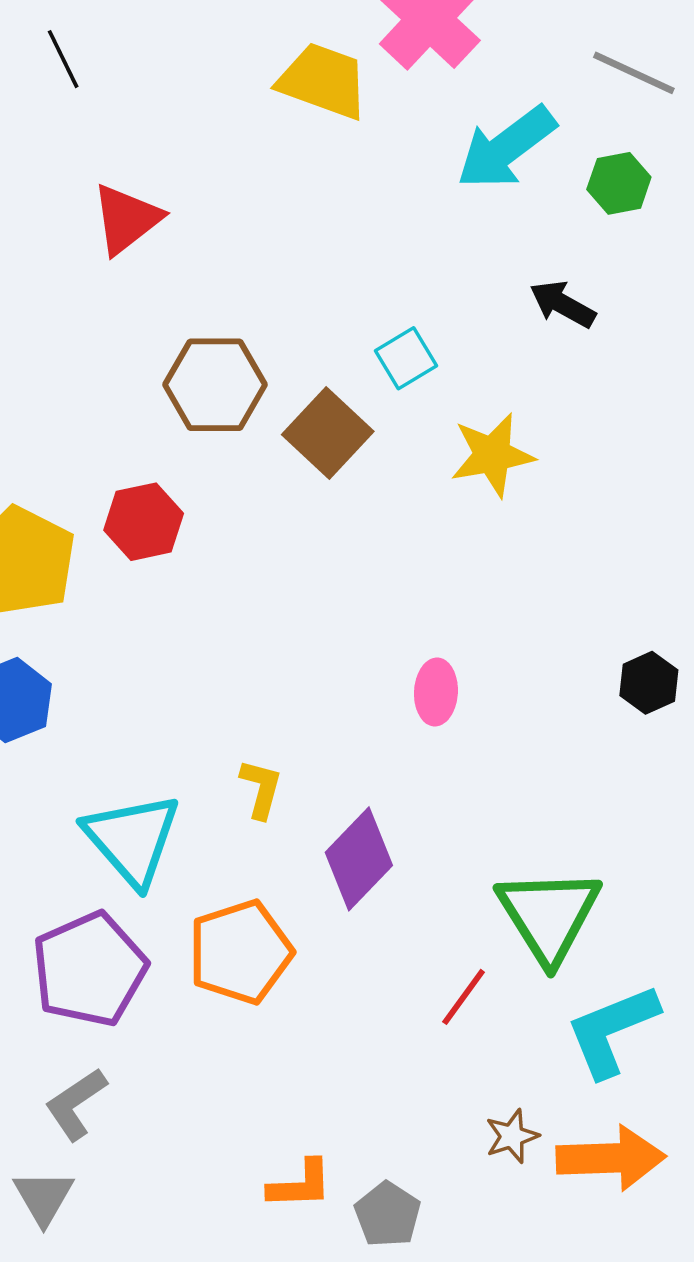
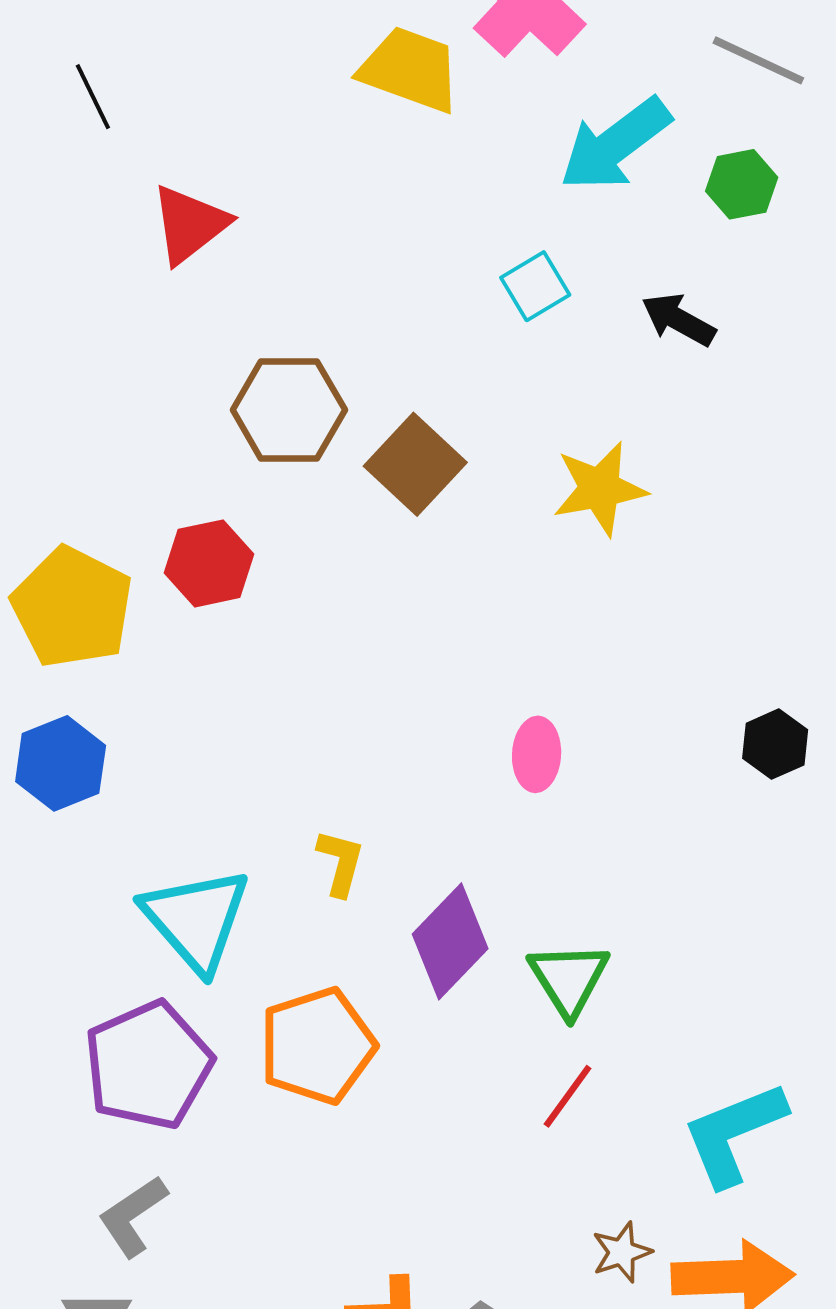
black line: (63, 59) -> (93, 97), moved
cyan square: (406, 358) -> (535, 286), moved
green triangle: (549, 915) -> (569, 979), moved, size x0.7

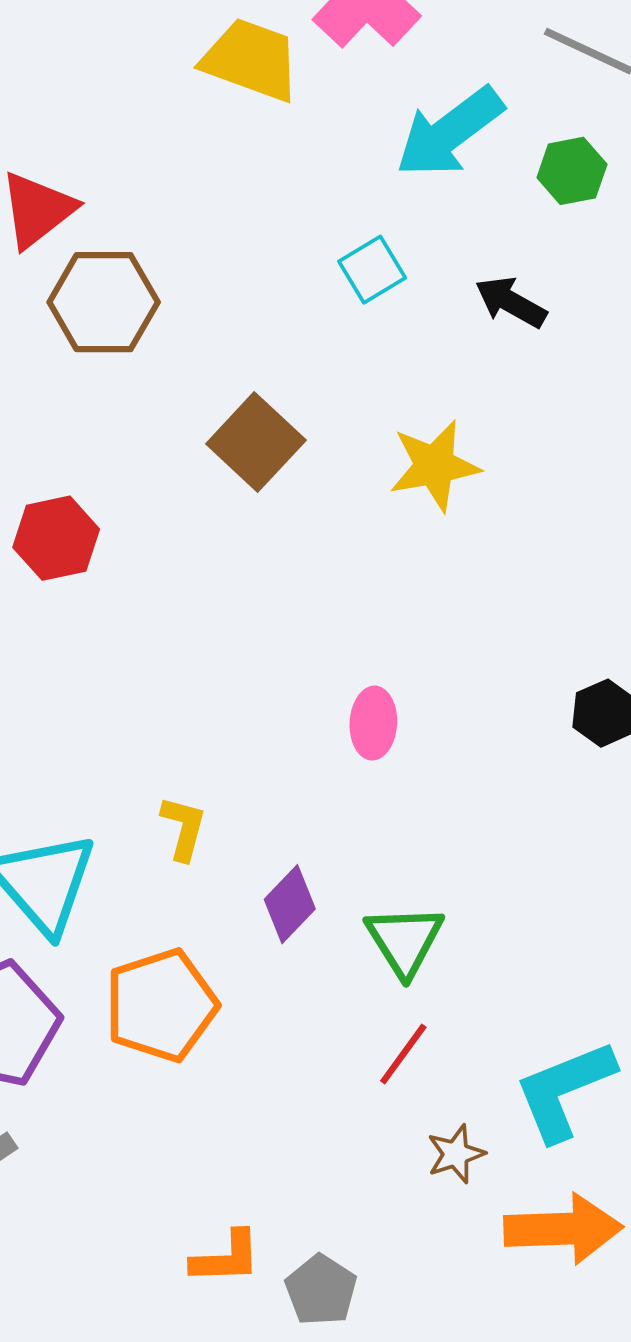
brown hexagon: (289, 410) -> (104, 302), moved
purple diamond: (450, 941) -> (290, 904), size x0.7
brown star: (622, 1252) -> (456, 1154), moved

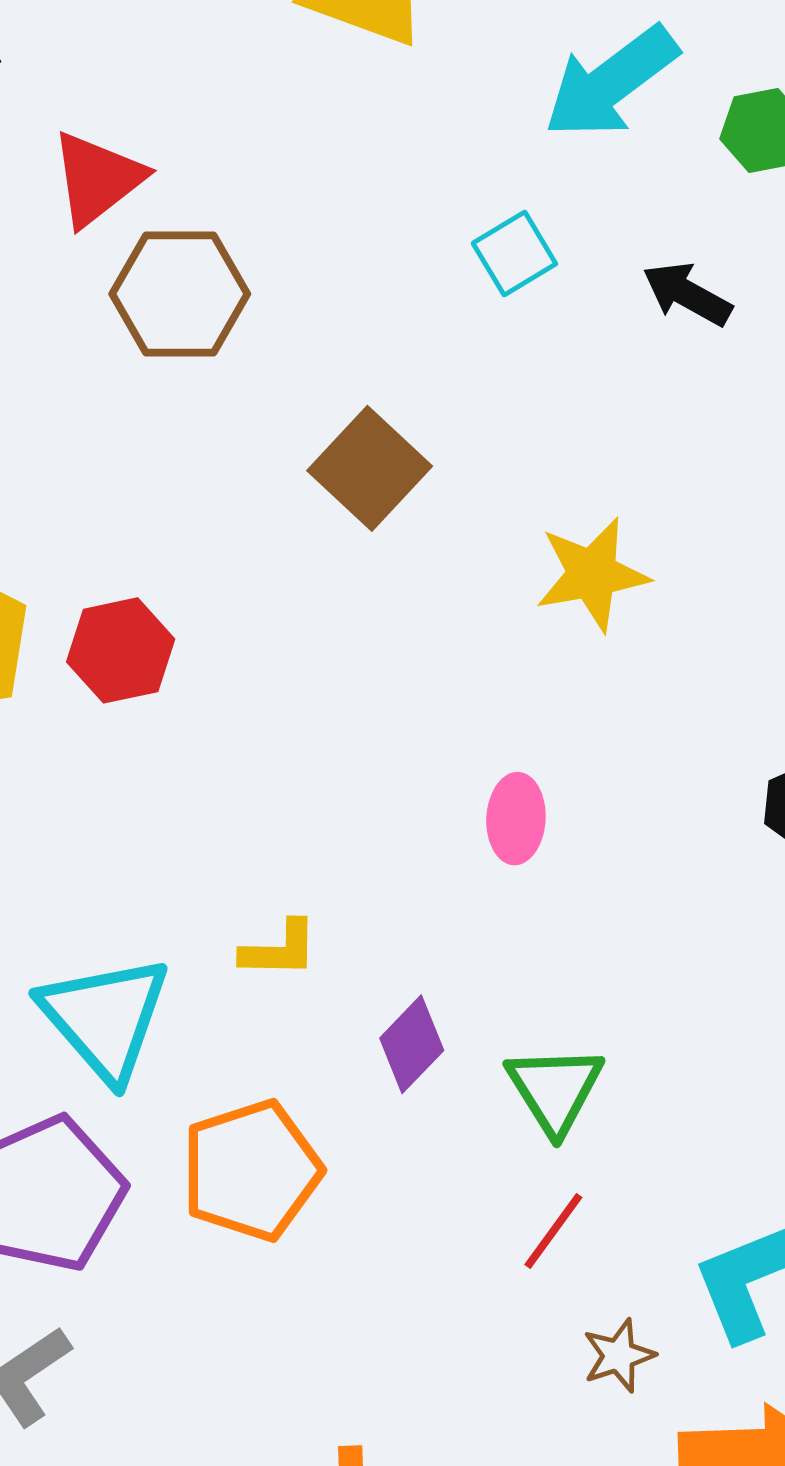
yellow star: (435, 466) -> (592, 574), moved
red hexagon: (56, 538) -> (121, 650), moved
yellow L-shape: (184, 828) -> (279, 949), turned 76

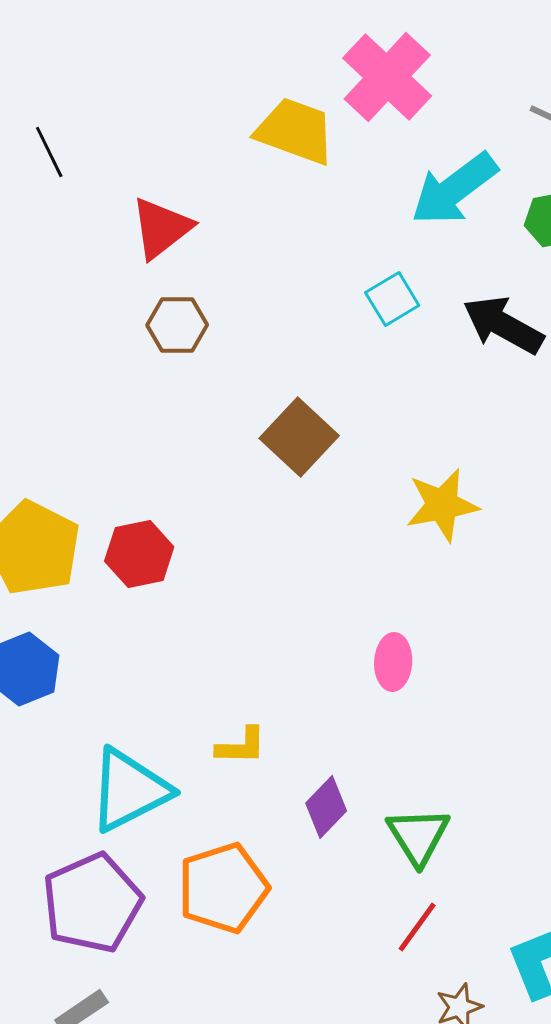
red triangle: (97, 179) -> (161, 228), moved
brown hexagon: (180, 294) -> (177, 325), size x0.7
black arrow: (687, 294) -> (503, 325), size x1.4
cyan triangle: (105, 1018) -> (129, 790), turned 44

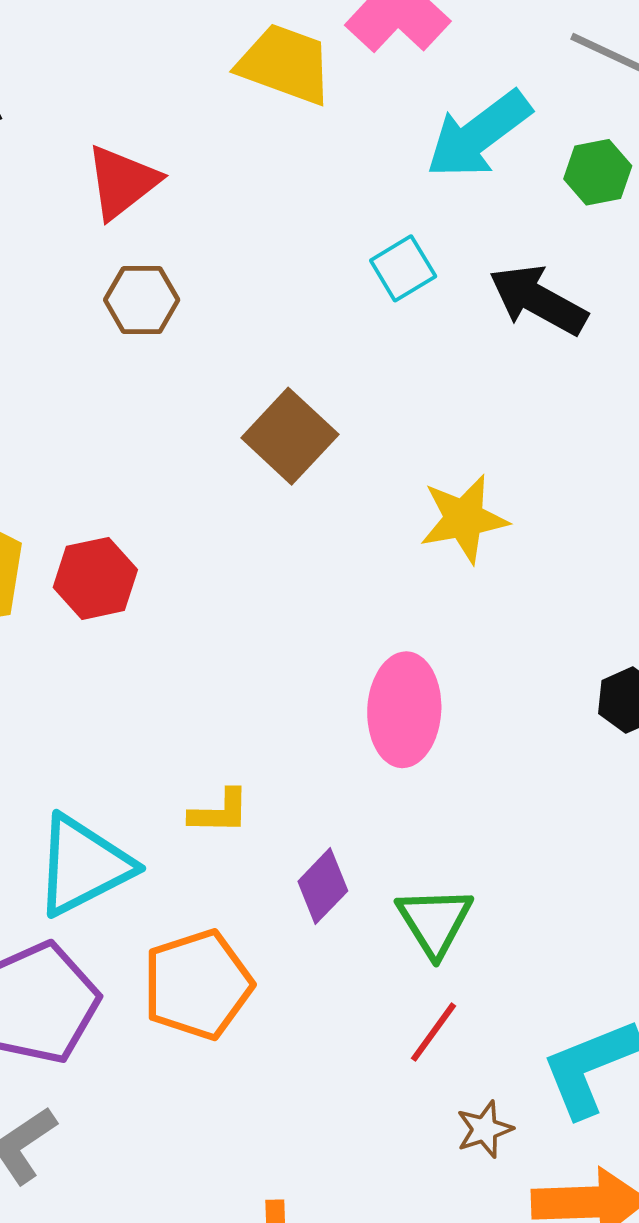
pink ellipse: (393, 662) -> (404, 710), size x1.6

